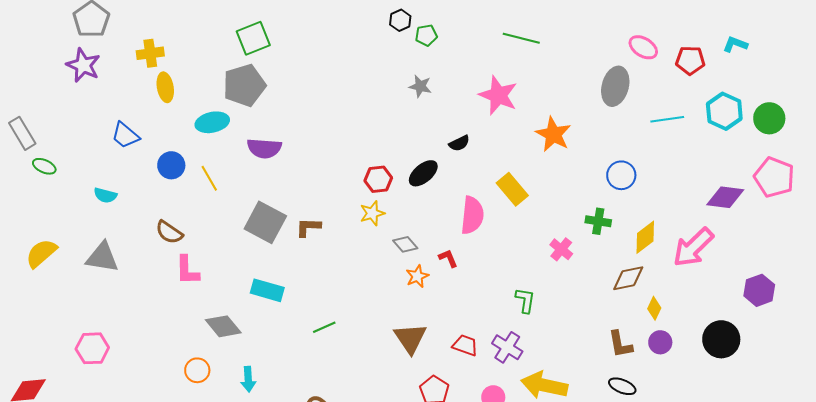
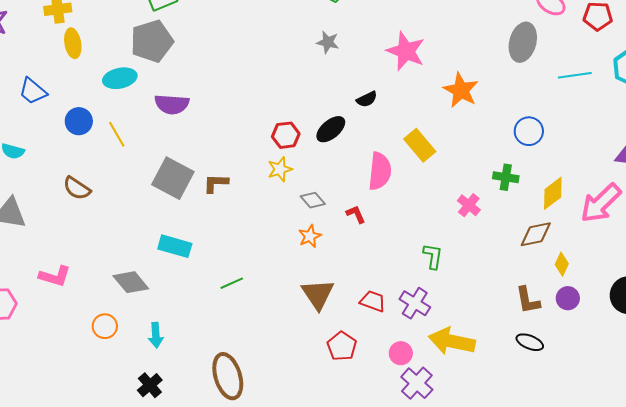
pink L-shape: (187, 270) -> (55, 276), moved, turned -72
orange star: (417, 276) -> (310, 236), moved

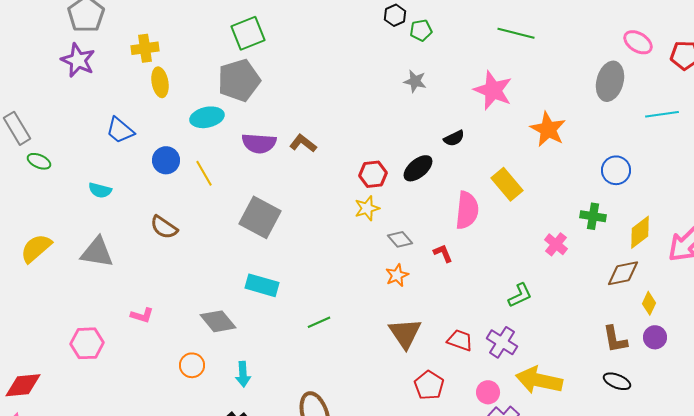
brown L-shape: (216, 183) -> (303, 143), moved, turned 36
green L-shape: (433, 256) -> (520, 295), turned 56
pink L-shape: (55, 276) -> (142, 315), size x0.7

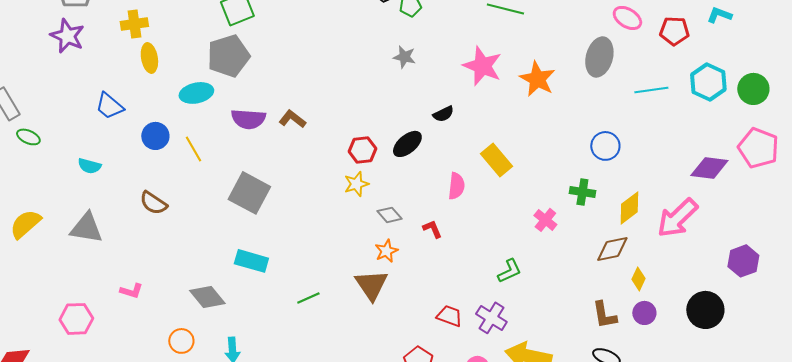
orange star: (548, 129) -> (537, 79), moved
pink semicircle: (467, 210) -> (456, 186), size x0.7
brown triangle: (405, 333) -> (371, 285), moved

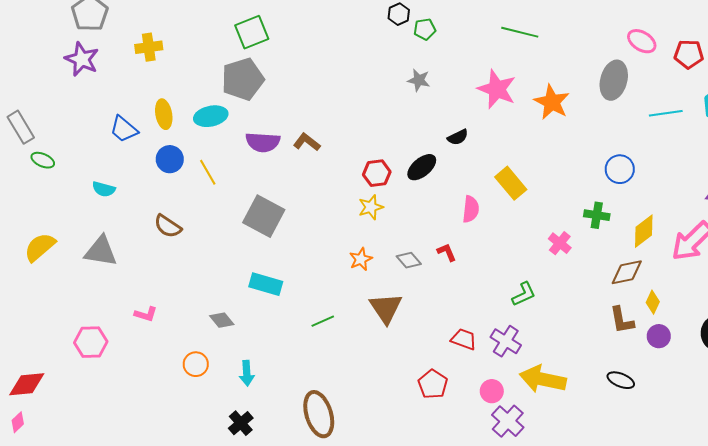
yellow ellipse: (149, 58) -> (164, 114), moved
gray diamond: (389, 215) -> (409, 260), moved
orange star: (386, 251) -> (361, 259), moved
gray diamond: (207, 297) -> (222, 320), size x0.7
brown L-shape: (604, 315) -> (622, 320), moved

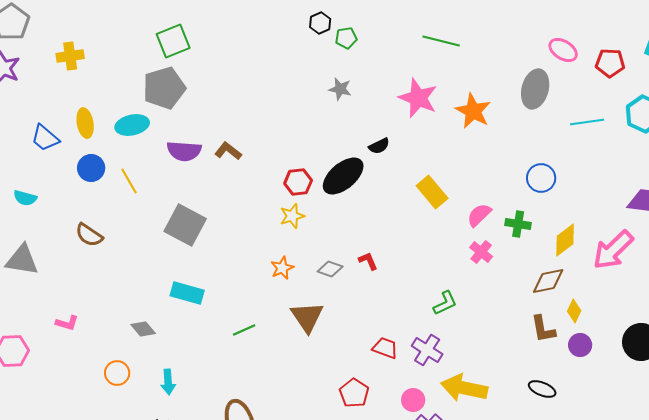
black ellipse: (422, 167) -> (343, 176), size x1.4
pink semicircle: (471, 209) -> (479, 215), moved, turned -140
gray diamond: (409, 260) -> (330, 269), turned -30

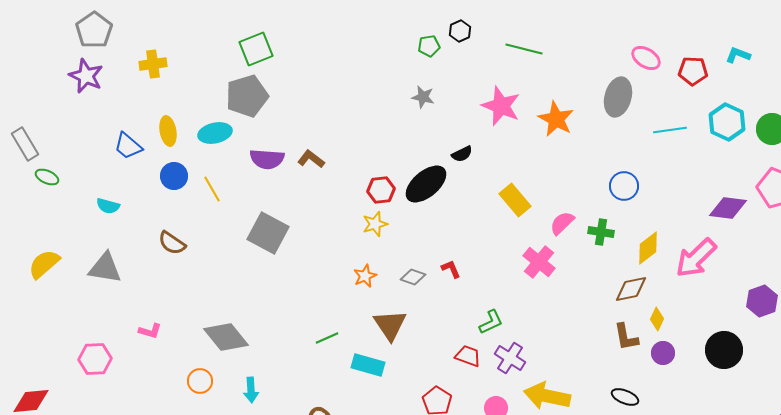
black hexagon: (320, 23) -> (460, 31), moved
pink cross: (481, 252) -> (539, 262), moved, size x1.4
cyan rectangle: (187, 293) -> (368, 365), moved
green L-shape: (445, 303) -> (491, 322), moved
gray diamond: (143, 329) -> (226, 337), size x1.8

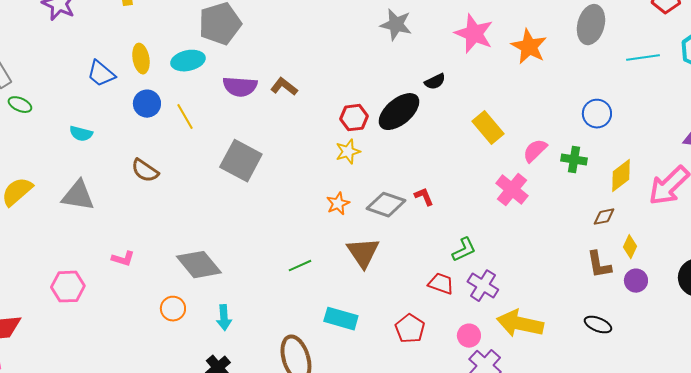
gray star: (423, 97) -> (396, 25), size x1.4
gray diamond: (413, 277) -> (386, 205), size x1.5
brown diamond: (631, 289) -> (604, 217), size x0.7
cyan rectangle: (368, 365) -> (341, 319), moved

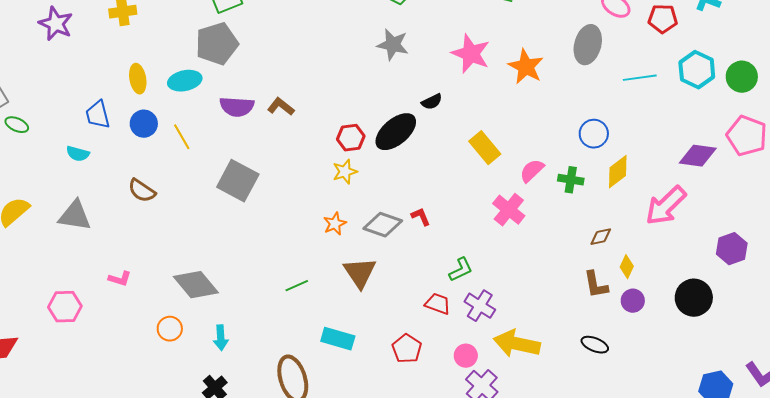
blue trapezoid: (101, 74) -> (98, 115), moved, turned 36
yellow diamond: (621, 176) -> (618, 172), moved

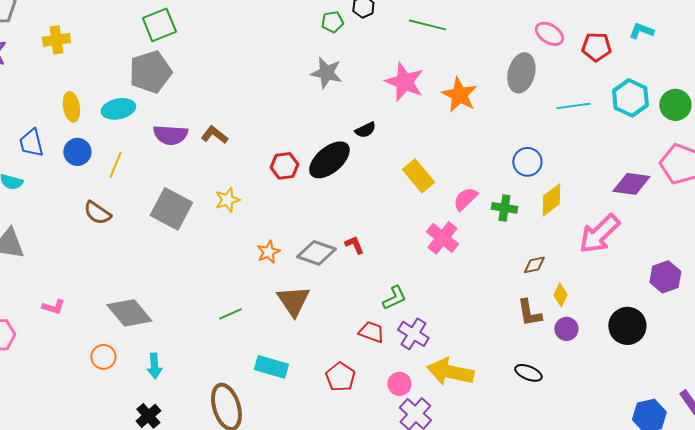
yellow line: (182, 137) -> (115, 165), turned 52
yellow star: (345, 172) -> (227, 200), moved
brown semicircle: (142, 191) -> (97, 213), moved

